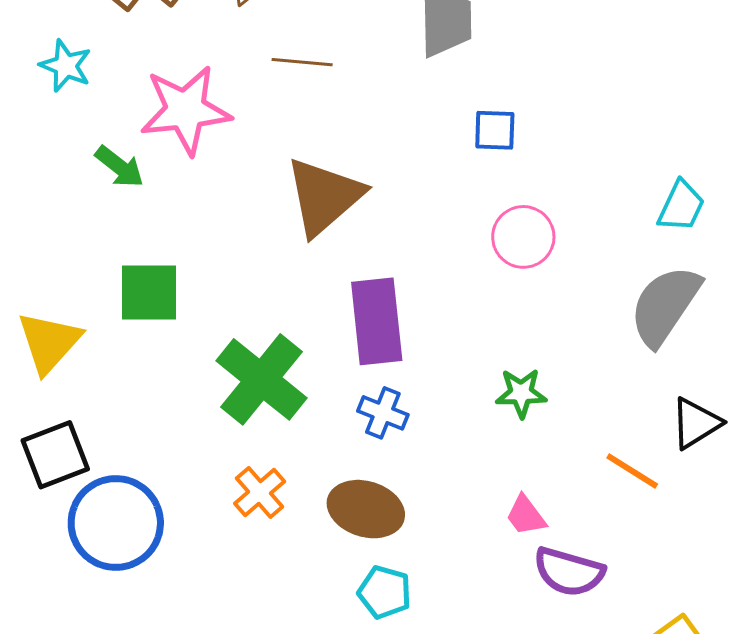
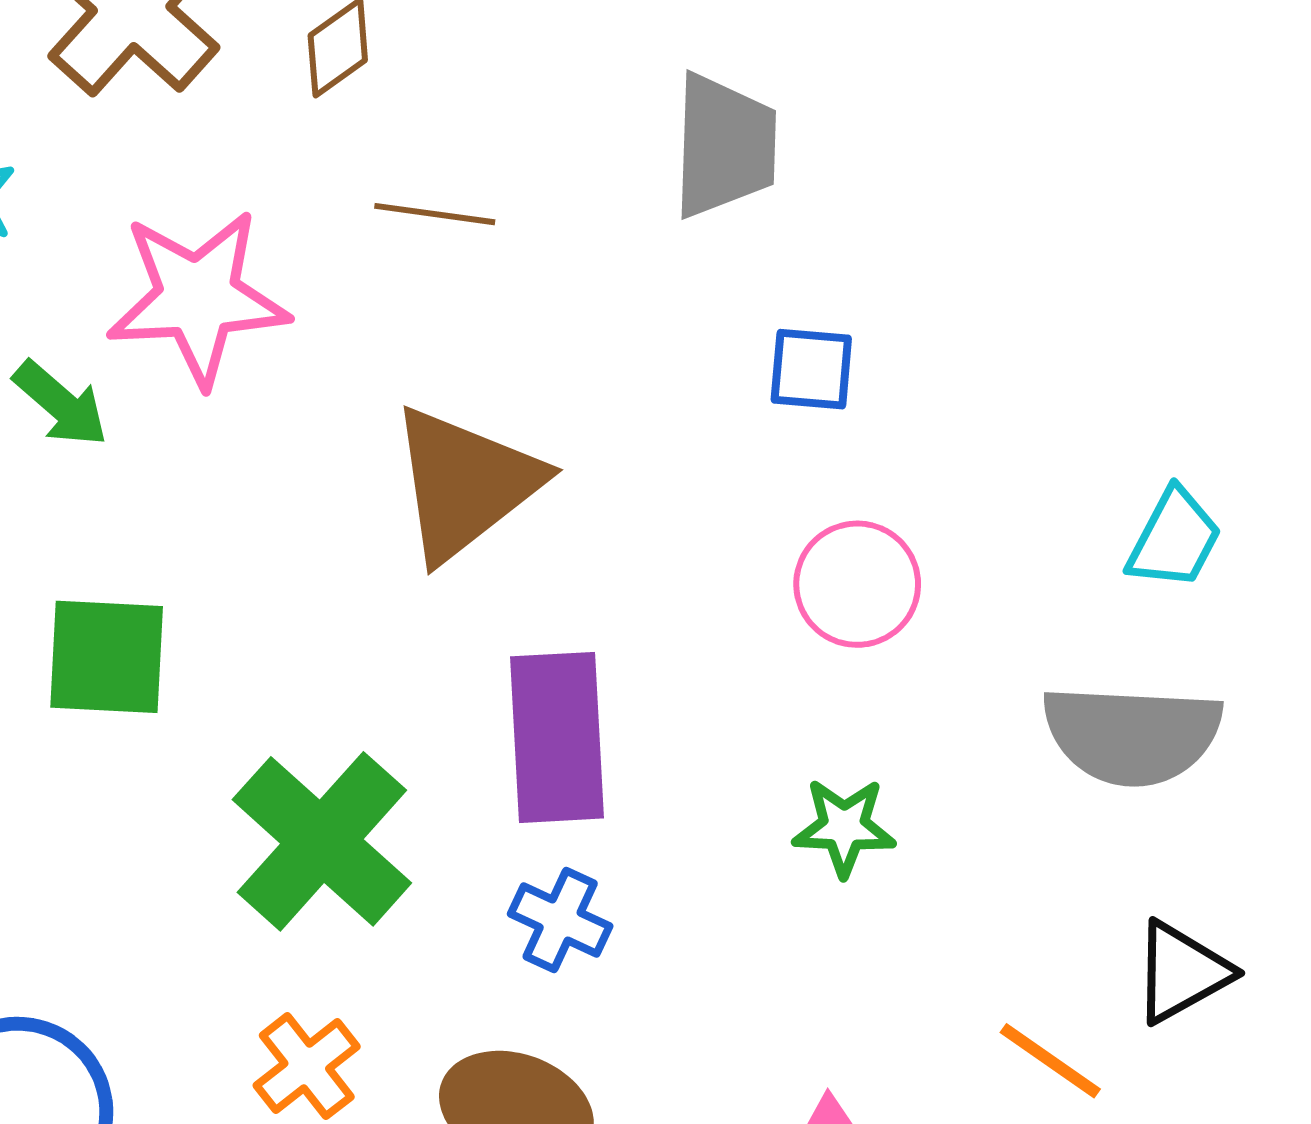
gray semicircle: (665, 305) -> (1132, 735), turned -124
green star: (521, 393) -> (844, 827), moved

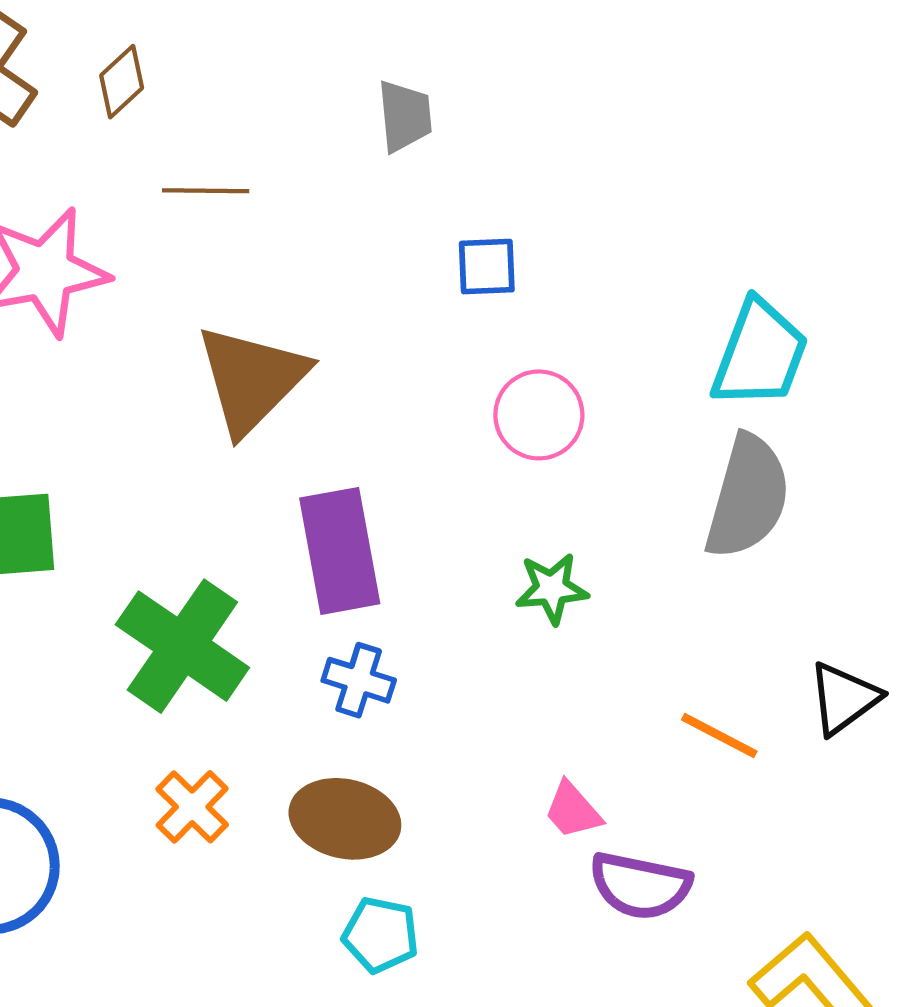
gray trapezoid: (724, 146) -> (405, 116), size x0.7
cyan trapezoid: (1174, 539) -> (760, 354), size x1.5
gray semicircle: (1132, 735) -> (748, 497), turned -70
black triangle: (1182, 972) -> (844, 698), moved

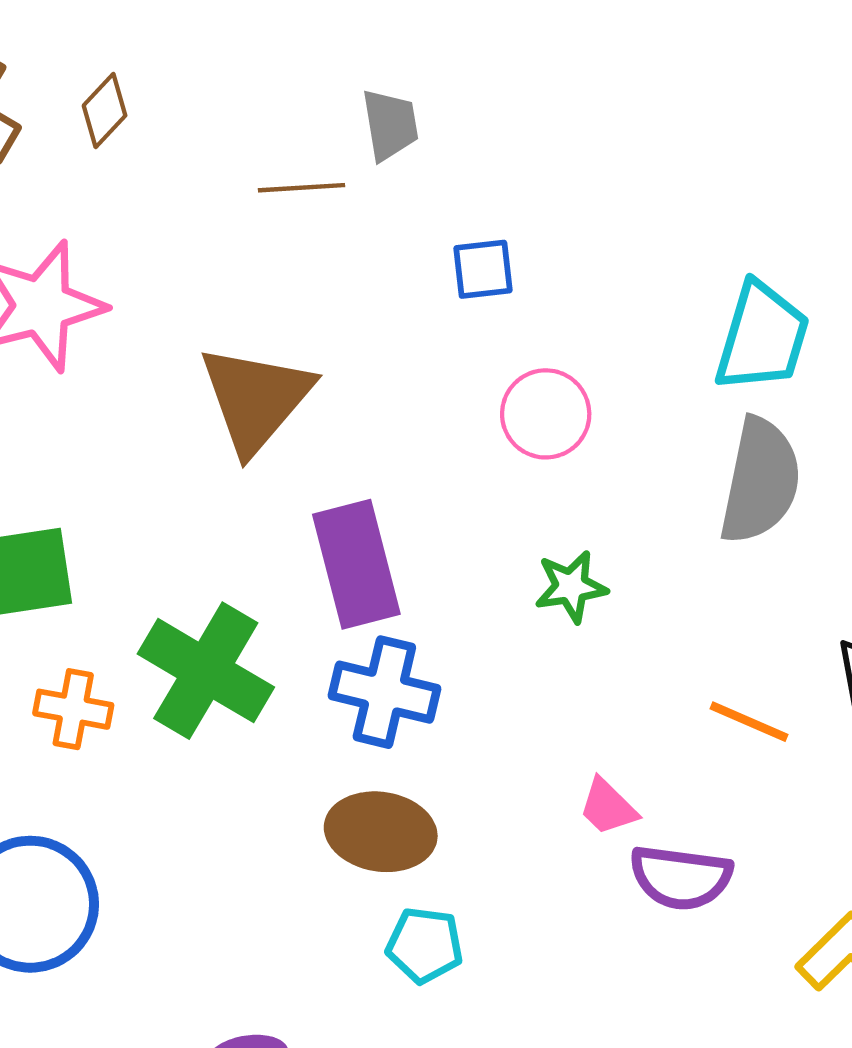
brown line: (206, 191) -> (301, 188), moved
blue cross: (359, 680) -> (384, 692), size x1.5
orange cross: (192, 807) -> (73, 709), moved, turned -30

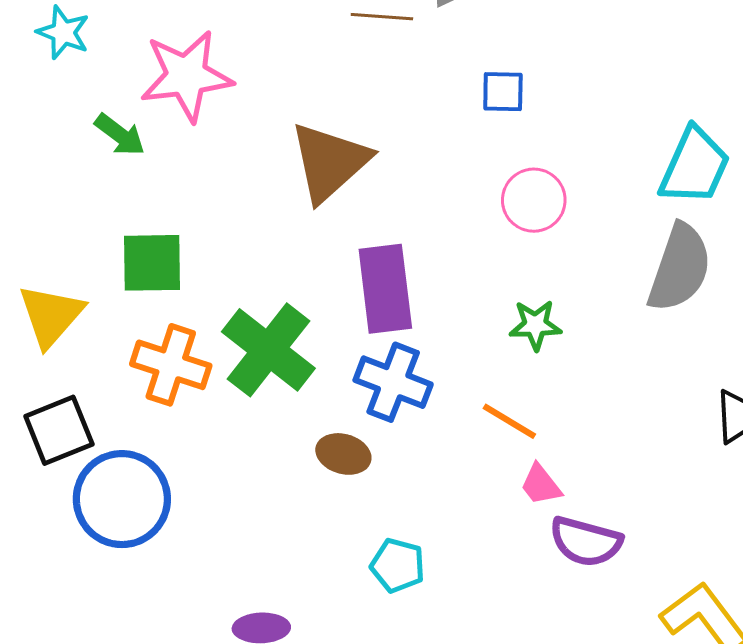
orange cross: (73, 709) -> (171, 365), size x1.4
orange line: (749, 722) -> (509, 421), moved
brown ellipse: (381, 832) -> (343, 454), moved, size x0.7

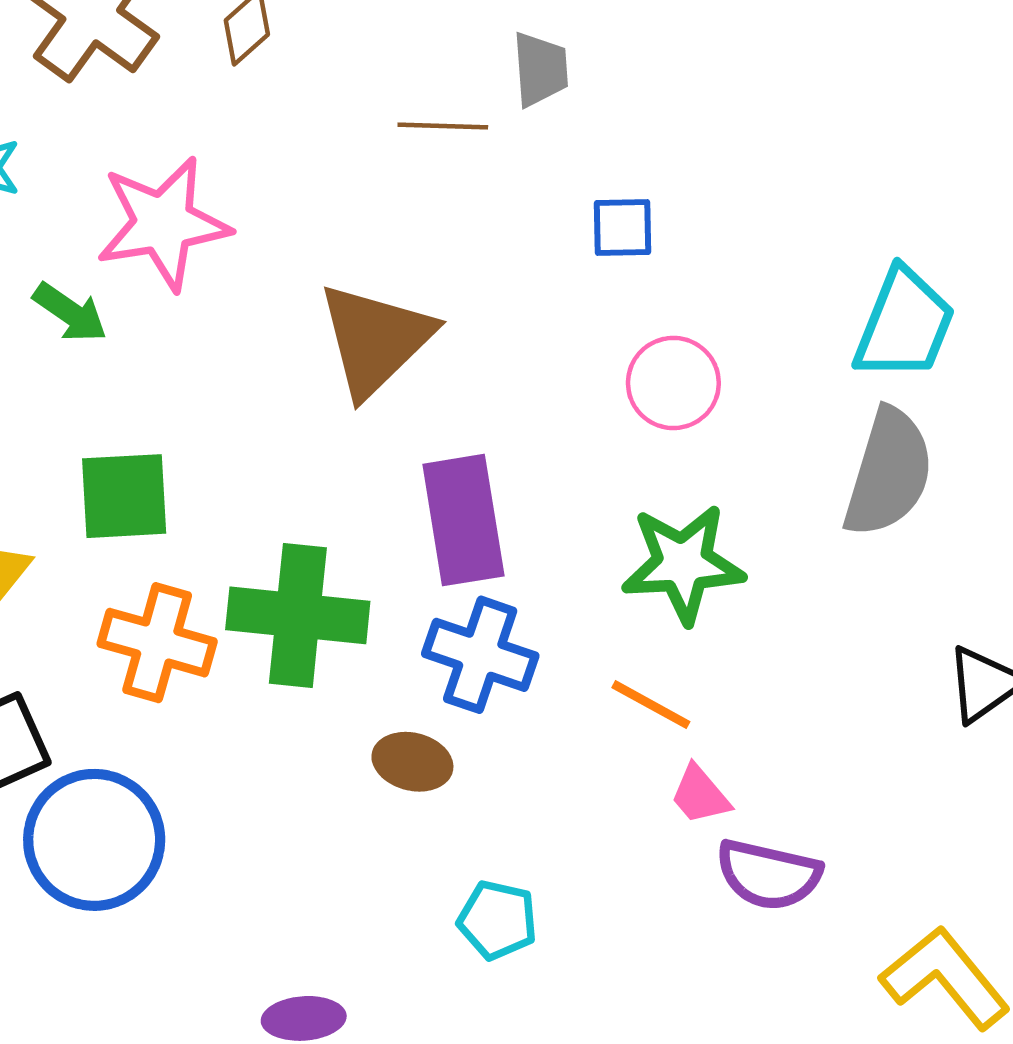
green star: (535, 325) -> (683, 564), size x1.6
green cross: (268, 350) -> (298, 615), turned -30

